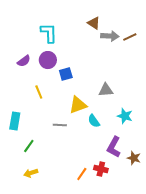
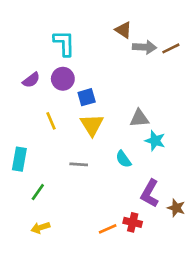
yellow triangle: (78, 105) -> (92, 125), moved, turned -42
cyan star: (125, 116) -> (155, 141), moved
orange line: (82, 174) -> (108, 229), turned 32

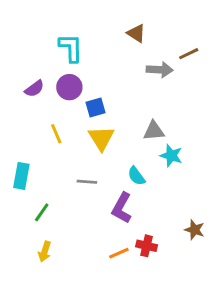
gray arrow: (145, 47) -> (160, 70), moved
purple L-shape: (150, 193) -> (122, 208), moved
yellow arrow: (40, 228) -> (45, 252), turned -54

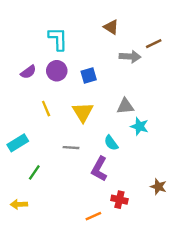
blue square: (96, 108) -> (89, 75), moved
cyan rectangle: (21, 176) -> (18, 143), turned 48
yellow arrow: (45, 252) -> (19, 204), moved, turned 70
orange line: (119, 253) -> (93, 216), moved

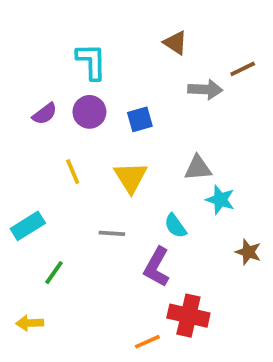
brown star: (158, 187) -> (248, 252), moved
red cross: (119, 200) -> (188, 316), size x1.5

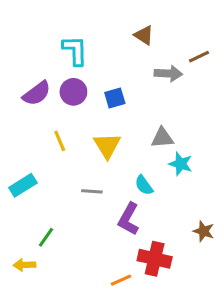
purple semicircle: (45, 114) -> (37, 93), size x1.4
brown star: (248, 252) -> (204, 231), moved
green line: (54, 273) -> (46, 237), moved

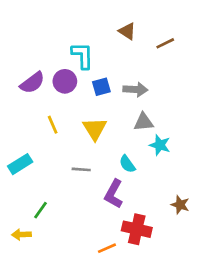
cyan L-shape: (75, 51) -> (82, 56), moved
brown line: (199, 57) -> (165, 43), moved
gray arrow: (168, 73) -> (135, 89), moved

